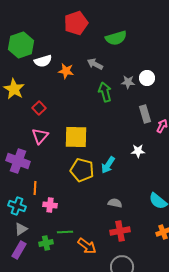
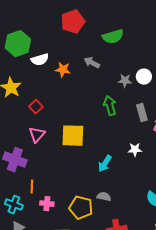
green arrow: (105, 92) -> (110, 106), moved
yellow pentagon: (82, 170) -> (81, 208), moved
gray semicircle: (115, 203) -> (104, 197), moved

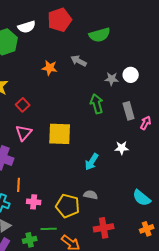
white semicircle: (40, 60) -> (27, 27), moved

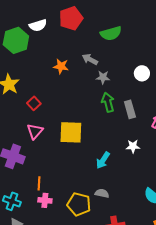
gray star: (112, 79) -> (103, 77), moved
gray rectangle: (129, 111) -> (130, 109), moved
orange line: (19, 185) -> (39, 183), moved

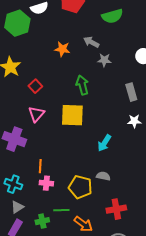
green arrow: (108, 102) -> (82, 85), moved
white star: (133, 146) -> (134, 121), moved

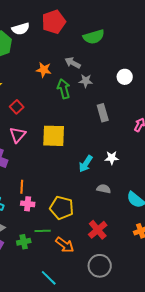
green arrow: (82, 85) -> (64, 89), moved
gray rectangle: (131, 92) -> (103, 113), moved
white star: (134, 121) -> (112, 158), moved
gray semicircle: (103, 176) -> (104, 189), moved
red cross: (116, 209) -> (98, 230), turned -30

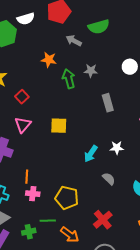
gray arrow: (73, 63) -> (74, 41), moved
yellow square: (54, 136) -> (59, 126), size x0.7
gray semicircle: (104, 189) -> (109, 179), turned 32

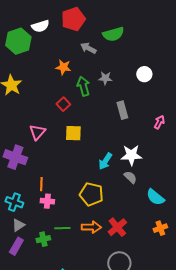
red square: (22, 97) -> (63, 104), moved
white star: (117, 148) -> (131, 155), size x1.5
gray semicircle: (109, 179) -> (130, 177), moved
yellow pentagon: (67, 198) -> (91, 194), moved
orange arrow: (70, 235) -> (91, 227), moved, turned -36

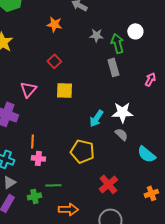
green arrow: (83, 86) -> (117, 43), moved
orange arrow: (91, 227) -> (68, 209), moved
orange cross: (160, 228) -> (151, 193), moved

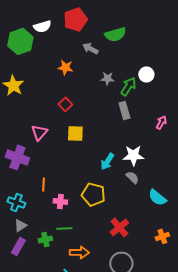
green arrow: (117, 43) -> (128, 86), turned 48
pink cross: (38, 158) -> (60, 201), moved

